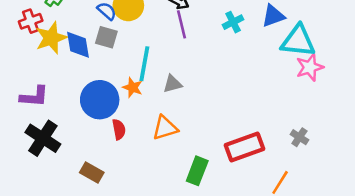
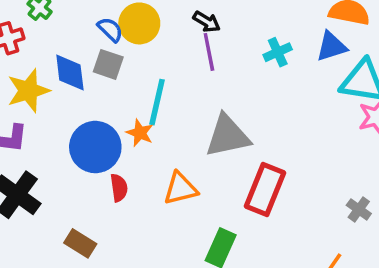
yellow star: (51, 38) -> (28, 91), moved
gray triangle: (172, 84) -> (228, 136), moved, size x1.8
red rectangle: (244, 147) -> (265, 189), moved, turned -51

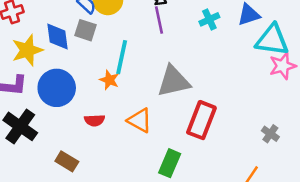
blue circle: (95, 147) -> (57, 88), moved
red semicircle: (119, 188) -> (95, 120), turned 96
orange triangle: (180, 189) -> (140, 120), turned 44

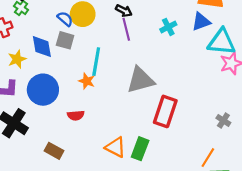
yellow star: (27, 50) -> (17, 59), size x0.7
orange triangle: (140, 120) -> (116, 147), moved

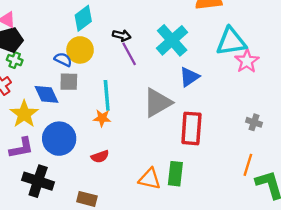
blue triangle: (201, 22) -> (189, 77), moved
cyan cross: (168, 27) -> (172, 40), size x1.8
yellow star: (17, 59) -> (24, 114), size x1.4

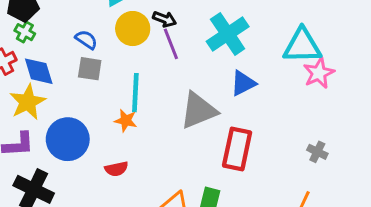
yellow circle: (80, 50) -> (133, 29), moved
blue diamond: (47, 94) -> (39, 71), moved

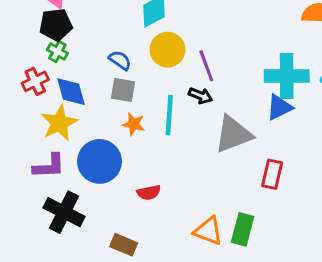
black arrow: (165, 19) -> (200, 96), moved
cyan cross: (228, 34) -> (287, 76), moved, turned 33
orange star: (126, 121) -> (134, 124), moved
red rectangle: (237, 149) -> (272, 174), size x0.7

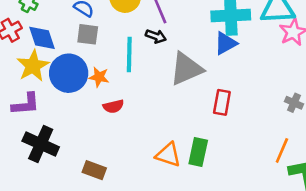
orange star: (134, 124) -> (99, 77), moved
blue circle: (100, 161) -> (69, 73), moved
red semicircle: (149, 193) -> (113, 106), moved

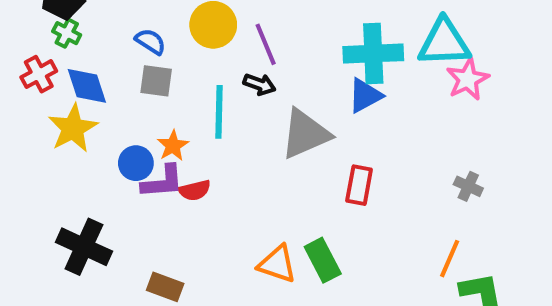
blue circle: (69, 73) -> (136, 163), moved, size x0.6
orange star: (99, 77) -> (173, 146), turned 30
purple L-shape: (26, 104) -> (163, 182), moved
green rectangle: (198, 152) -> (323, 260), turned -40

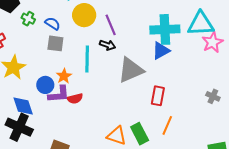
green cross: (67, 33) -> (28, 19), moved
blue diamond: (87, 86) -> (23, 106), moved
orange line: (450, 259) -> (167, 125), moved

